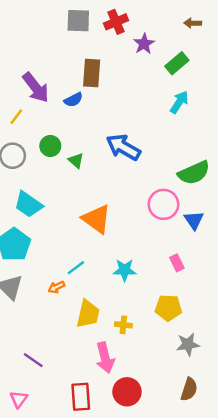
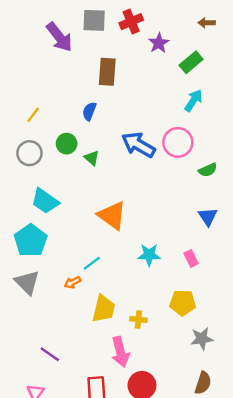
purple arrow: (36, 88) -> (59, 37), moved
blue semicircle: (73, 100) -> (89, 111), moved, turned 138
green semicircle: (194, 173) -> (208, 170), size x0.6
pink circle: (163, 204) -> (178, 142), moved
cyan star: (125, 270) -> (149, 255), moved

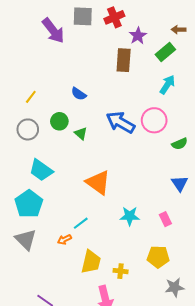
brown arrow: (207, 23) -> (179, 30), moved
brown rectangle: (107, 72) -> (124, 60), moved
blue semicircle: (89, 111) -> (79, 94), turned -77

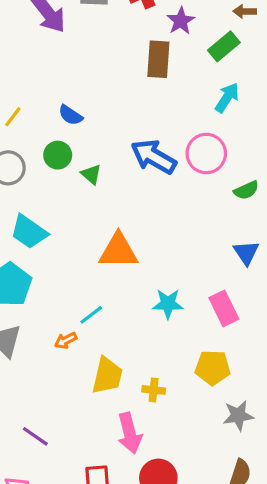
blue semicircle: (79, 94) -> (70, 115), moved
orange triangle: (98, 182) -> (118, 251), turned -36
pink rectangle: (165, 219) -> (224, 308), size x1.5

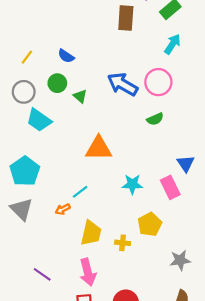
green semicircle: (246, 190) -> (155, 119), moved
cyan trapezoid: (29, 232) -> (39, 120), moved
blue triangle: (246, 253) -> (186, 164), moved
yellow pentagon: (213, 368) -> (150, 224), moved, turned -30
pink arrow: (130, 433) -> (88, 272), moved

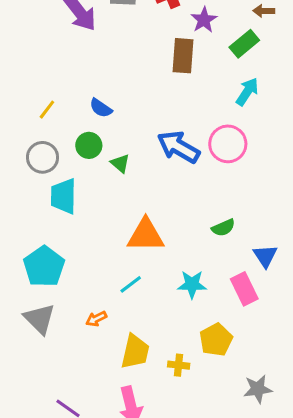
green semicircle: (155, 119) -> (223, 228), moved
cyan trapezoid: (39, 120) -> (63, 196), turned 56
cyan line: (80, 192) -> (131, 284), moved

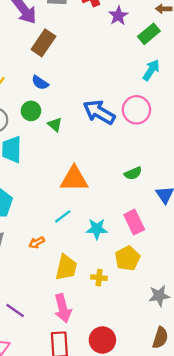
brown rectangle: (183, 56) -> (43, 43), moved, turned 30
cyan star: (192, 284) -> (97, 229), moved
pink rectangle: (244, 289) -> (134, 222), moved

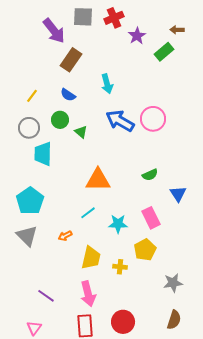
cyan arrow: (151, 70) -> (107, 84), moved, turned 132

